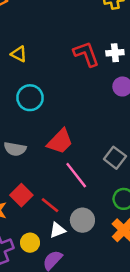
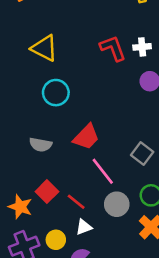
yellow triangle: (19, 54) -> (44, 48), size x1.6
gray circle: (82, 220) -> (117, 204), moved

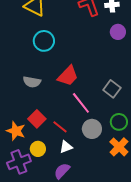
yellow circle: (56, 240) -> (38, 149), moved

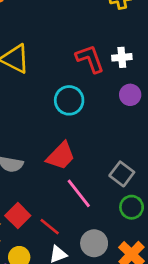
cyan circle: (44, 41) -> (69, 100), moved
green circle: (119, 122) -> (132, 207), moved
gray circle: (92, 129) -> (94, 243), moved

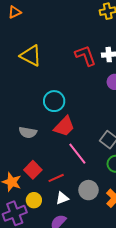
cyan circle: (69, 100) -> (54, 101), moved
red line: (50, 227) -> (56, 178), turned -63

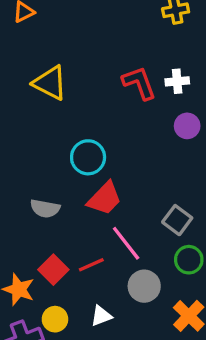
red line: (56, 178) -> (91, 265), moved
gray circle: (88, 190) -> (144, 286), moved

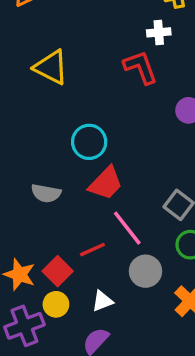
white cross: (177, 81) -> (159, 32), moved
red square: (53, 270) -> (58, 271), moved

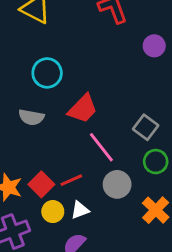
cyan circle: (89, 142) -> (47, 73), moved
red line: (92, 250) -> (71, 180), moved
yellow circle: (56, 304) -> (53, 212), moved

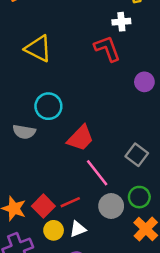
gray semicircle: (31, 117) -> (24, 132), moved
green circle: (156, 162) -> (139, 197), moved

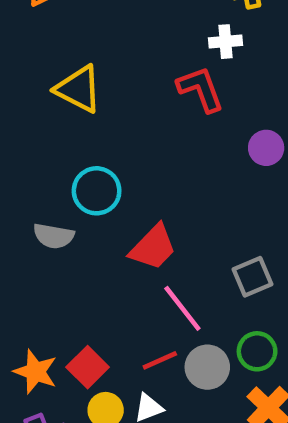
gray square: (137, 155) -> (253, 277), turned 30
red line: (70, 202) -> (160, 360), moved

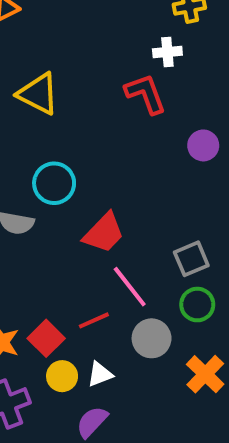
green circle: (257, 351) -> (197, 305), moved
red line: (160, 360) -> (94, 320), moved

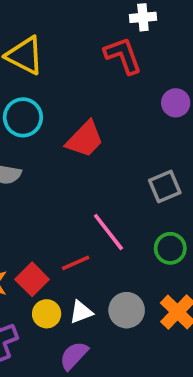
cyan circle: (54, 183) -> (23, 117), moved
red trapezoid: (104, 233) -> (85, 139), moved
gray square: (191, 259) -> (165, 186), moved
gray circle: (152, 338) -> (127, 310), moved

